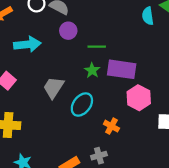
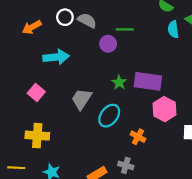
purple circle: (68, 31) -> (108, 44), moved
green line: (97, 47) -> (125, 29), moved
gray cross: (99, 156) -> (126, 165), turned 32

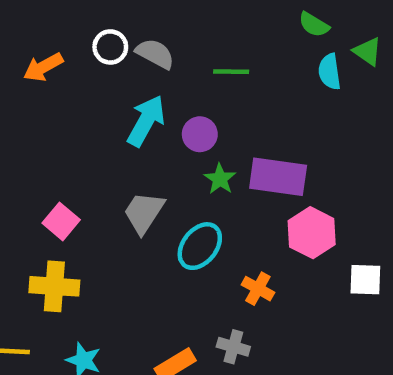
purple circle: (108, 44) -> (200, 134), moved
cyan arrow: (56, 57) -> (146, 121), moved, turned -55
pink square: (36, 92) -> (61, 221), moved

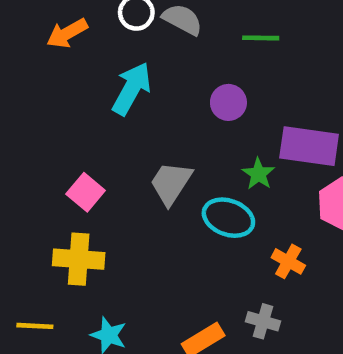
cyan arrow: (146, 121) -> (132, 89), moved
green star: (220, 179) -> (258, 174), moved
cyan ellipse: (200, 246) -> (228, 218), turned 72

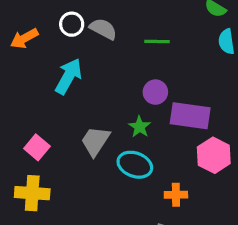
purple circle: (228, 102) -> (155, 92), moved
green star: (258, 174) -> (140, 127), moved
orange cross: (288, 261) -> (176, 195), turned -30

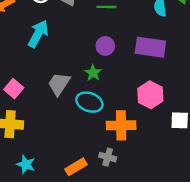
purple rectangle: (190, 116) -> (150, 47), moved
orange cross: (176, 195) -> (121, 125), size x1.6

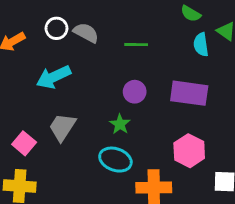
cyan arrow: (38, 34) -> (54, 77), turned -144
gray trapezoid: (59, 84) -> (62, 127), moved

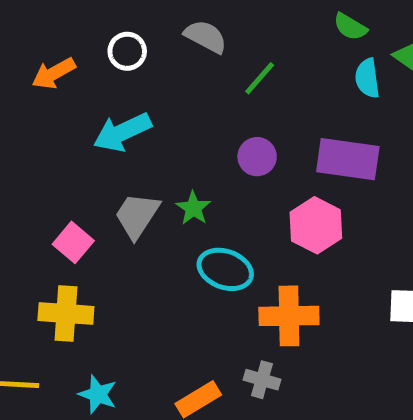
gray semicircle: (86, 33) -> (206, 37), moved
green line: (136, 45) -> (260, 78), turned -50
green star: (120, 124) -> (193, 208), moved
pink hexagon: (189, 151) -> (316, 225), moved

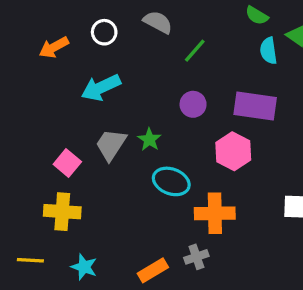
gray cross: (262, 380) -> (196, 257), turned -35

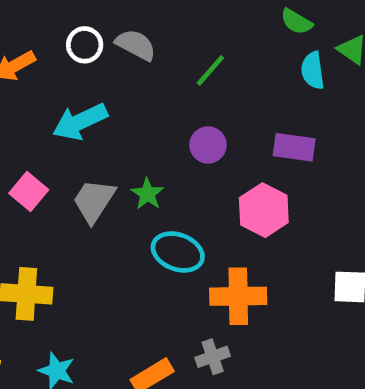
gray semicircle: (158, 22) -> (136, 45), moved
purple rectangle: (255, 106) -> (294, 147), size x0.7
pink square: (67, 163) -> (29, 191), moved

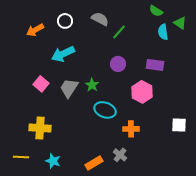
gray semicircle: (136, 45) -> (100, 19), moved
orange cross: (238, 296) -> (131, 129), size x0.7
gray cross: (213, 357) -> (120, 155), turned -32

